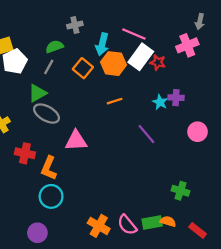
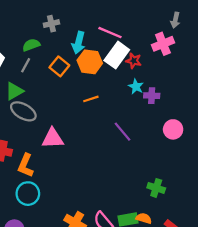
cyan star: (160, 102) -> (136, 87), moved

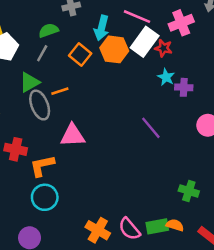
pink cross: (163, 44) -> (181, 23), moved
orange line: (91, 99) -> (60, 91), moved
gray ellipse: (23, 111) -> (40, 105), turned 40
orange L-shape: (26, 165) -> (42, 166), turned 55

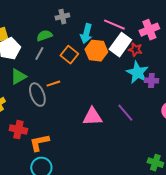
cyan star: (166, 77) -> (137, 73), size x1.6
green triangle: (30, 82) -> (18, 77), moved
pink triangle: (72, 135) -> (92, 117), moved

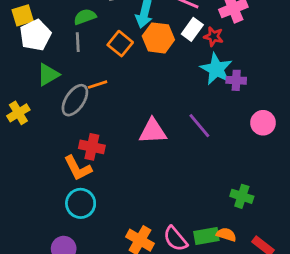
white rectangle: (120, 45) -> (192, 29), size x0.7
gray line: (39, 54) -> (78, 42), turned -32
gray ellipse: (37, 95) -> (75, 100), turned 55
red cross: (18, 130) -> (92, 147), moved
orange L-shape: (39, 143) -> (78, 168), turned -105

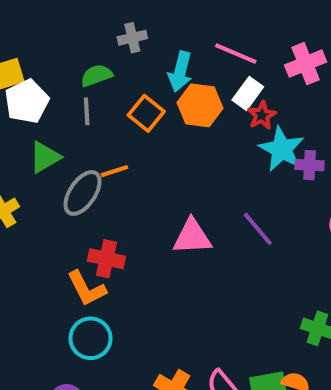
red star: (214, 37) -> (262, 115), moved, turned 30

